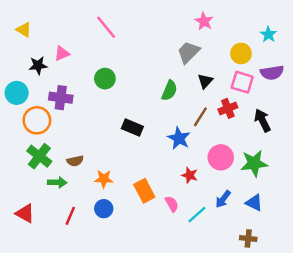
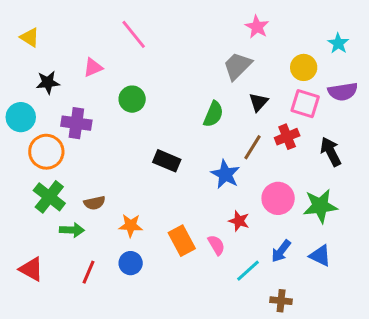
pink triangle: (62, 54) -> (93, 67), moved
pink semicircle: (172, 204) -> (216, 245), moved
brown cross: (248, 238) -> (281, 301), moved

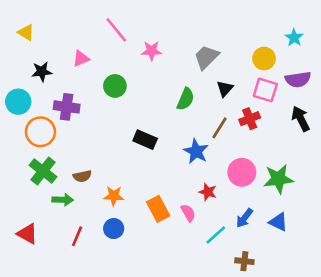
pink star: (257, 27) -> (152, 51), moved, turned -30
black arrow: (331, 152) -> (301, 119), moved

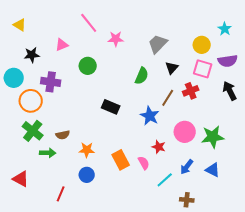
red line: (77, 236) -> (61, 194), moved

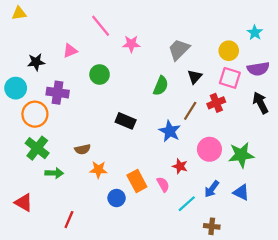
yellow triangle: (20, 25) -> (19, 13), moved, turned -40
brown semicircle: (63, 135) -> (83, 149), moved
blue circle: (87, 175) -> (117, 198), moved

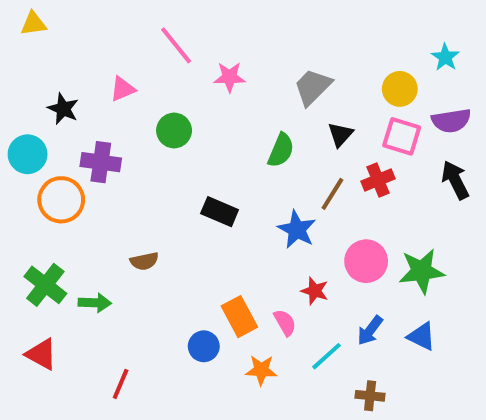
black star: (36, 62) -> (63, 109), turned 30
green cross: (37, 148) -> (45, 285), moved
orange star: (98, 170) -> (261, 370), moved

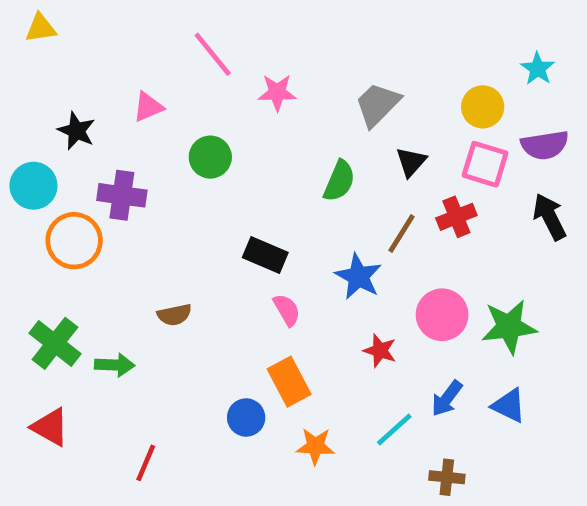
pink semicircle: (285, 323) -> (287, 310), moved

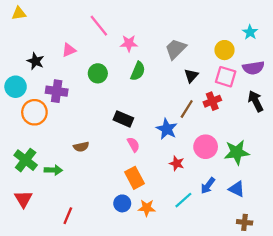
green semicircle: (339, 181) -> (138, 71), moved
blue circle: (246, 417) -> (122, 203), moved
red triangle: (50, 427) -> (23, 199), turned 30
brown cross: (447, 477) -> (245, 222), moved

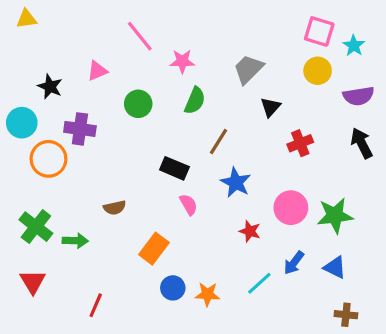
pink square: (226, 77) -> (319, 31), moved
brown line: (187, 109) -> (218, 142), moved
orange rectangle: (134, 178) -> (154, 249), moved, turned 65

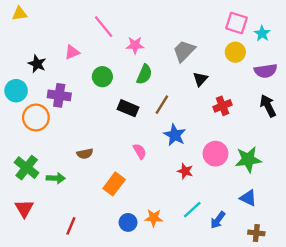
black rectangle: (174, 168) -> (128, 108), moved
blue arrow: (294, 263) -> (218, 220), moved
blue circle: (173, 288) -> (128, 222), moved

